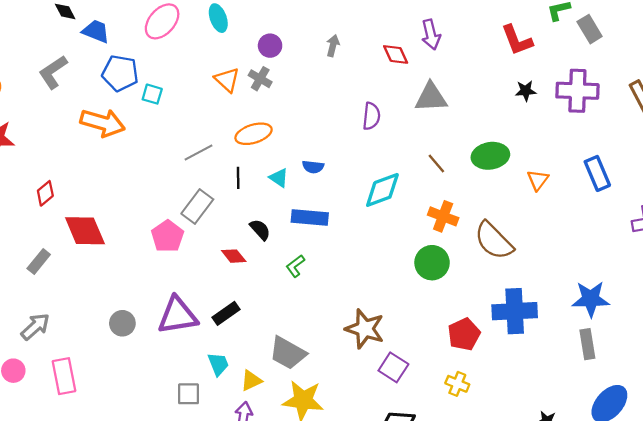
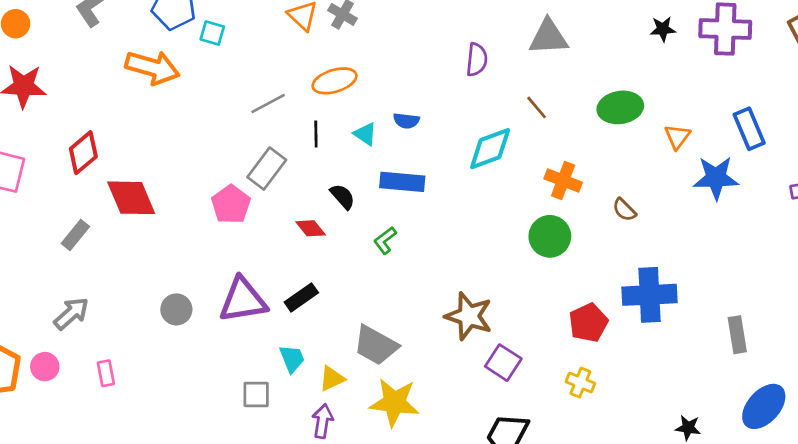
brown line: (436, 164) -> (537, 107), moved
red diamond: (45, 193) -> (83, 153), size x1.4
brown semicircle: (494, 241) -> (624, 210), size x0.5
blue star: (591, 299) -> (716, 178), moved
pink rectangle: (64, 376) -> (106, 373), size x0.6

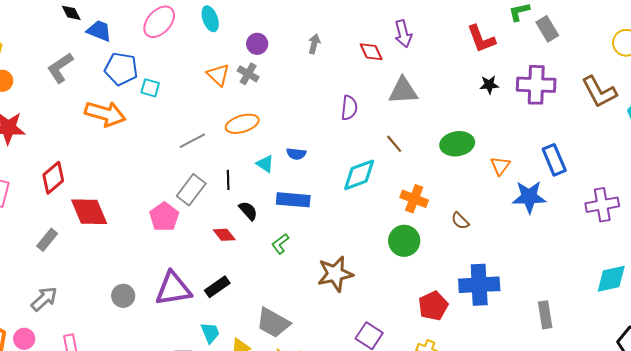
black line: (316, 134) -> (228, 180), moved
brown star: (469, 316) -> (335, 274), moved, turned -30

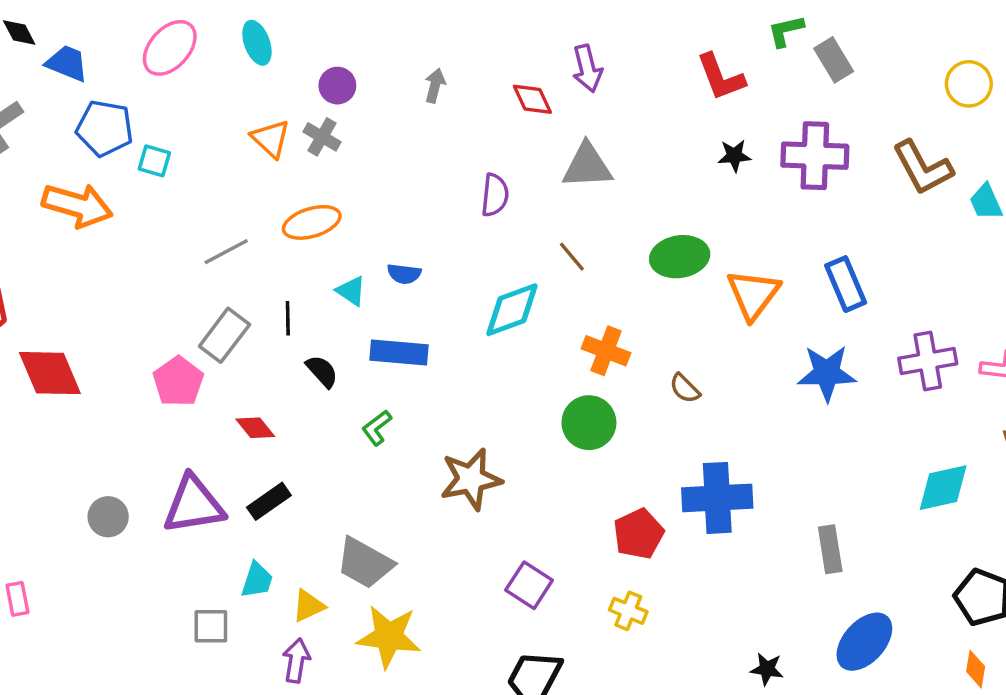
orange triangle: (500, 166) -> (753, 294), size x1.6
blue star: (529, 197) -> (827, 373), moved
red diamond: (224, 235) -> (255, 428), moved
cyan trapezoid: (210, 333) -> (257, 580), turned 40

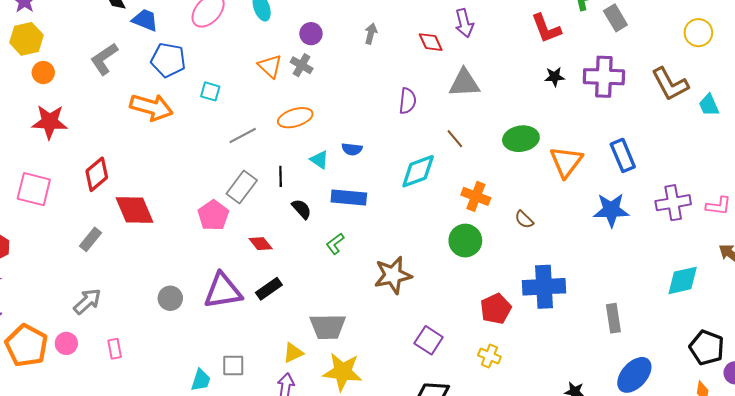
cyan square: (154, 161) -> (210, 91), moved
gray trapezoid: (365, 563) -> (328, 327), turned -30
cyan trapezoid: (257, 580) -> (201, 380), moved

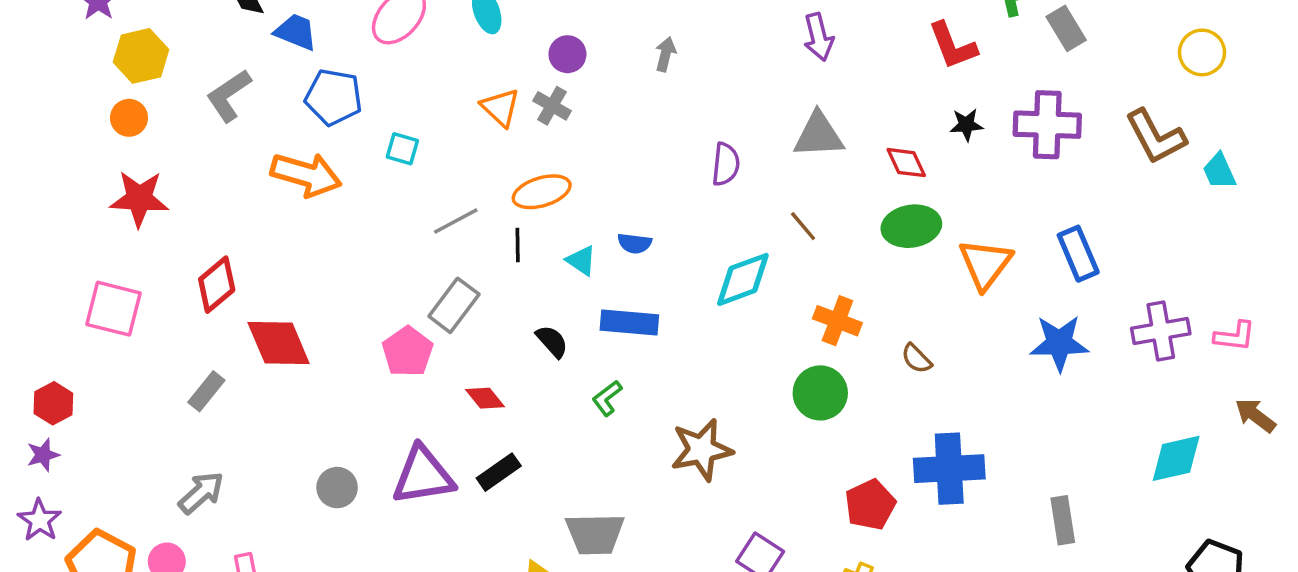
yellow hexagon: (26, 39) -> (141, 56), moved
red diamond: (431, 42) -> (906, 163), moved
black line: (281, 176) -> (518, 245), moved

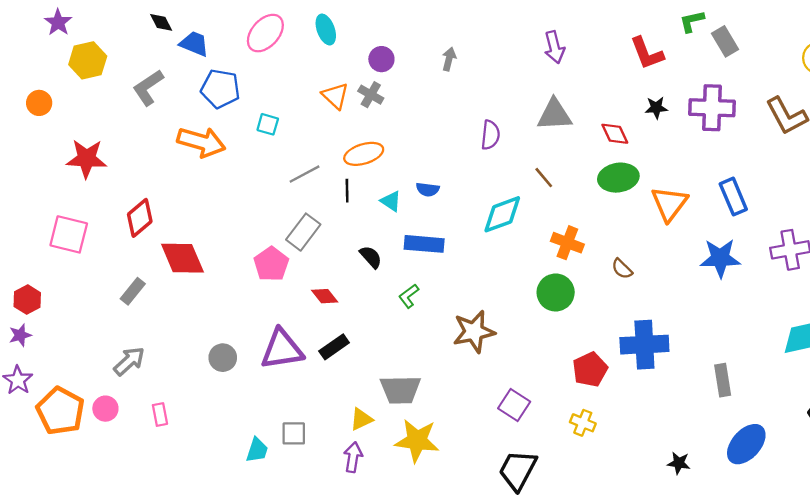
orange circle: (129, 118) -> (39, 103), moved

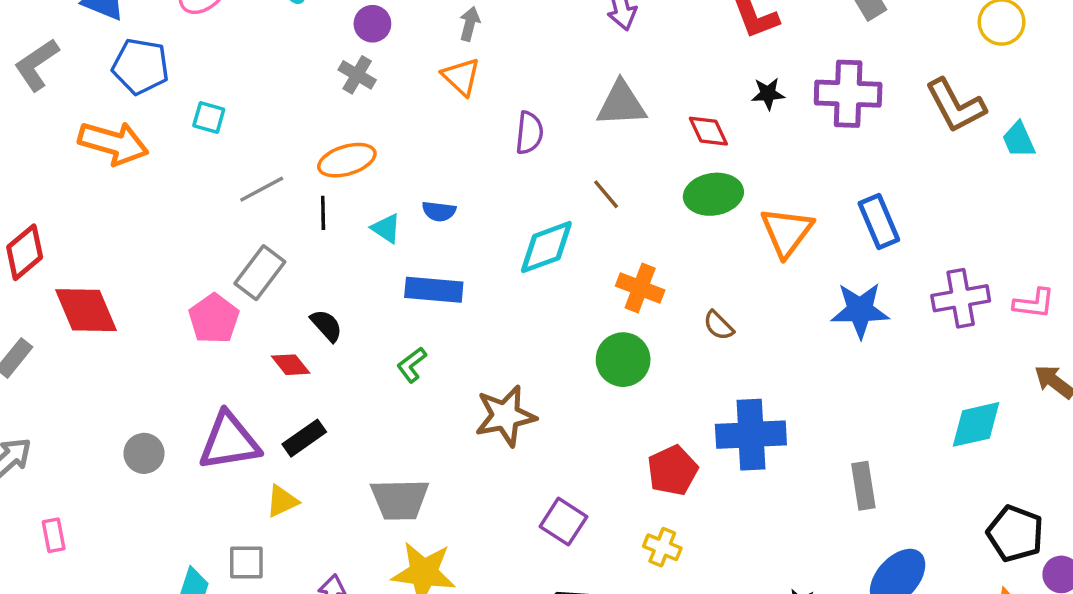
orange triangle: (335, 96) -> (461, 77), moved
black semicircle: (371, 257) -> (326, 326), moved
yellow triangle: (361, 419) -> (282, 501), moved

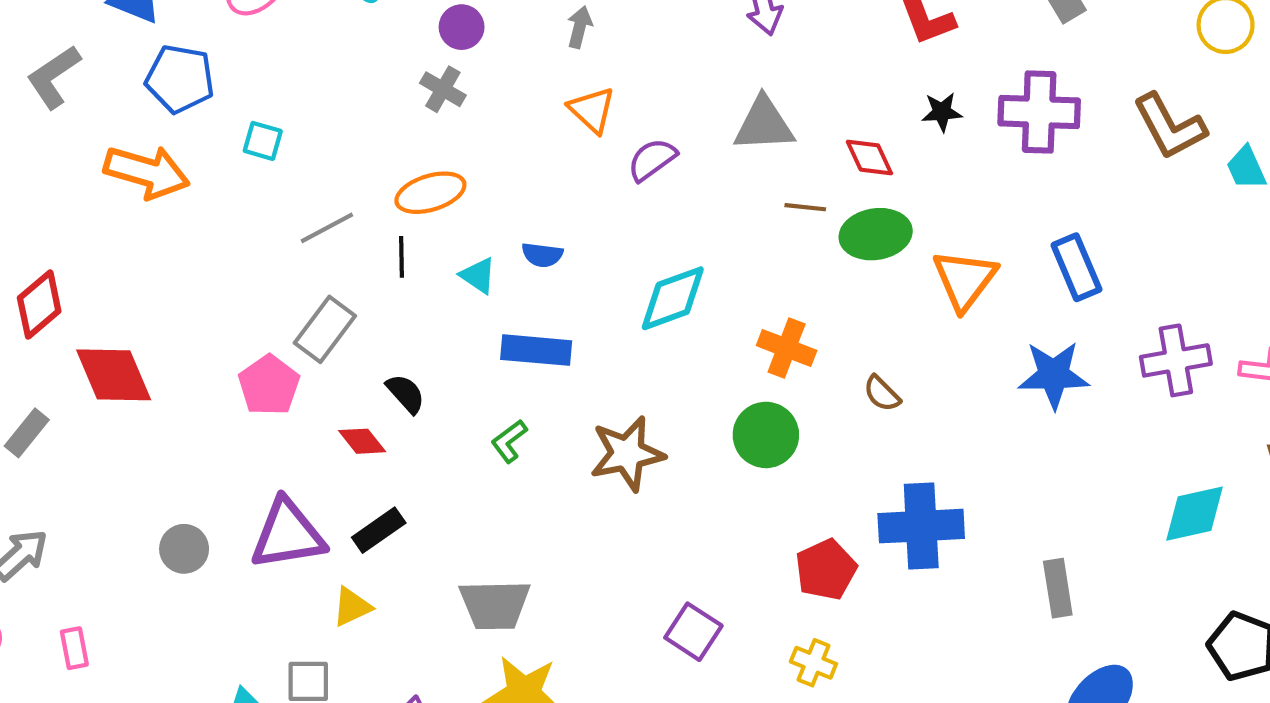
orange triangle: (461, 77) -> (592, 110), moved
purple semicircle: (529, 133) -> (652, 160), turned -132
brown line: (606, 194) -> (805, 207), moved, turned -44
brown star: (505, 416) -> (627, 454), moved

